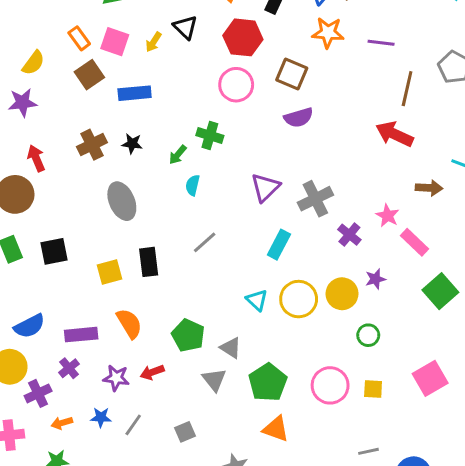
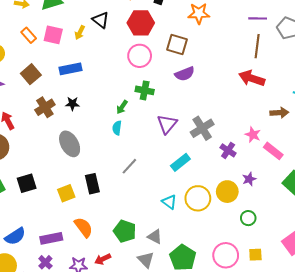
purple line: (381, 43) -> (258, 18), moved
brown square: (89, 75) -> (31, 74), moved
green cross: (210, 136) -> (145, 90), moved
green arrow: (178, 155) -> (122, 107), moved
cyan rectangle: (279, 245) -> (180, 162), turned 30

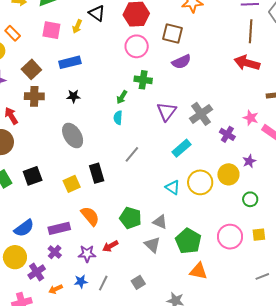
orange rectangle: (29, 35) -> (13, 33), moved
brown cross: (45, 107) -> (34, 96), moved, turned 36

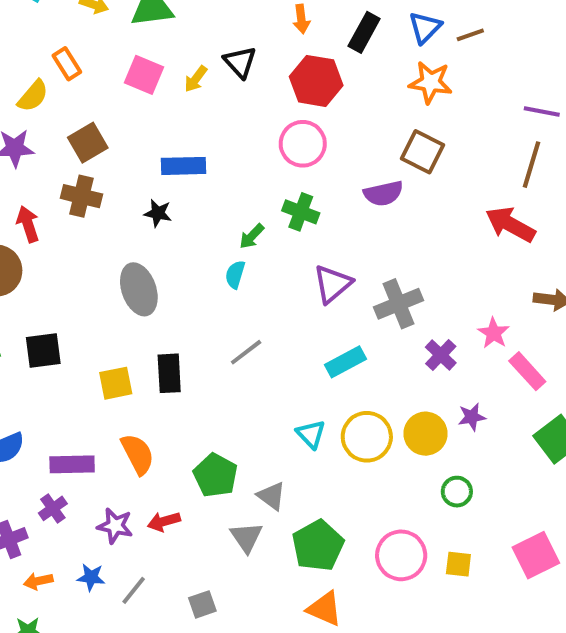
brown square: (172, 33) -> (422, 152), moved
blue rectangle: (70, 62) -> (184, 166), moved

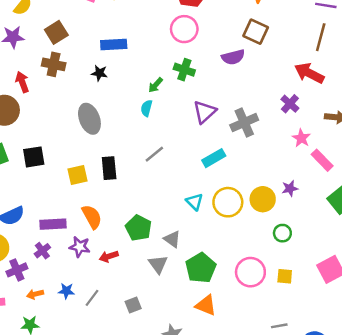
purple cross: (441, 355) -> (290, 104), moved
purple star: (115, 526) -> (80, 247), moved

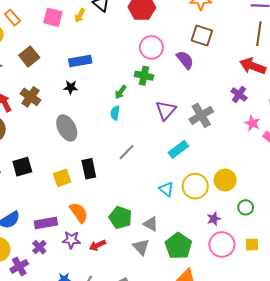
pink circle: (184, 29) -> (151, 47), moved
purple semicircle: (233, 57) -> (185, 60), turned -108
brown cross: (54, 64) -> (30, 97), moved, turned 30
purple star: (290, 188) -> (214, 219), moved

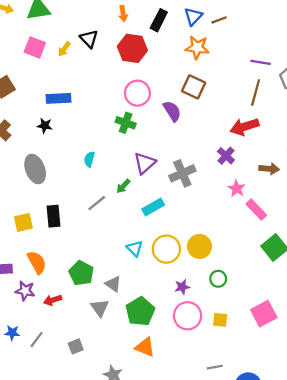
red arrow: (253, 66) -> (244, 127), turned -45
green arrow: (121, 92) -> (123, 186), moved

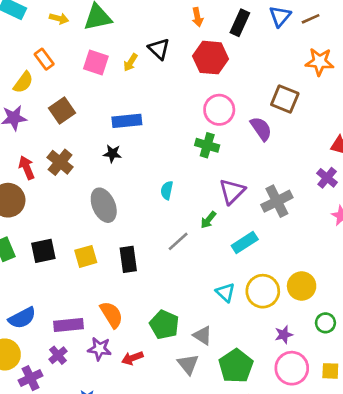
orange star: (197, 47) -> (320, 62), moved
yellow square: (23, 222) -> (86, 256), moved

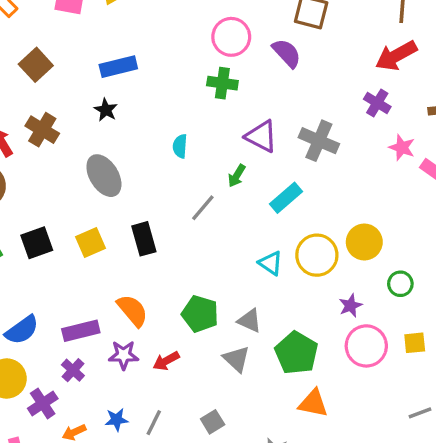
black star: (112, 154) -> (106, 110), turned 30
purple triangle: (232, 191) -> (261, 136), turned -40
gray cross: (277, 201) -> (319, 141), turned -32

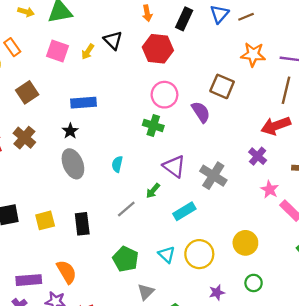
gray ellipse: (104, 176) -> (73, 164), moved
yellow circle: (364, 242) -> (245, 243), moved
green pentagon: (200, 314) -> (126, 259), moved
gray triangle: (249, 321) -> (146, 292), turned 42

